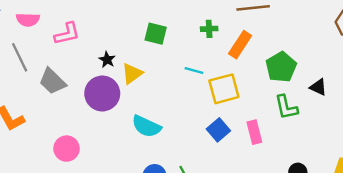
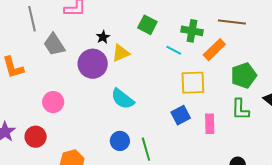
green cross: (209, 29) -> (192, 31), size x1.5
cyan line: (194, 71) -> (174, 50), moved

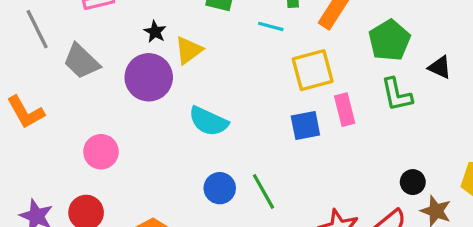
blue square: (181, 115) -> (305, 125), turned 30
pink rectangle: (210, 124) -> (345, 110), moved

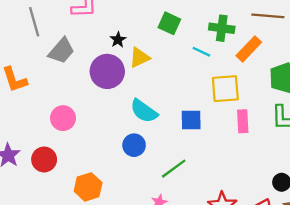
gray trapezoid: (81, 61) -> (61, 51), turned -104
blue square: (305, 125) -> (191, 120), moved
blue circle: (220, 188) -> (134, 145), moved
green line: (264, 191) -> (174, 169), turned 72

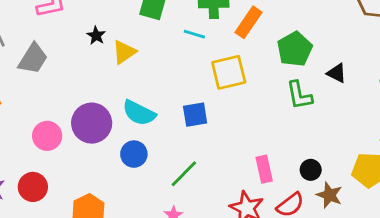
purple circle: (107, 71) -> (92, 123), moved
pink rectangle: (243, 121) -> (264, 169), moved

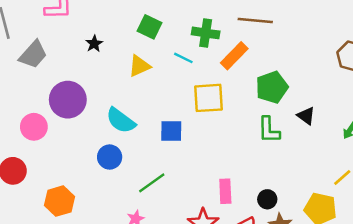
yellow triangle: (124, 52) -> (139, 66), moved
purple circle: (92, 123) -> (68, 100), moved

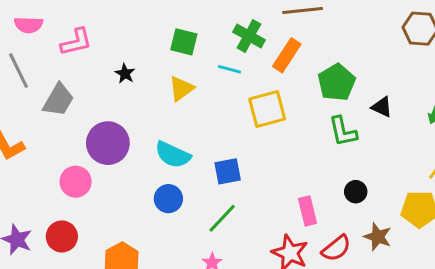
green cross: (206, 33) -> (249, 36), turned 32
blue square: (171, 131) -> (228, 171), moved
black circle: (267, 199) -> (356, 192), moved

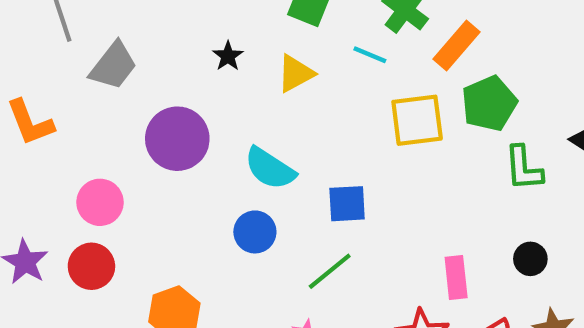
black star: (125, 74) -> (228, 56), moved
green pentagon: (337, 82) -> (489, 104), moved
pink circle: (76, 182) -> (100, 202), moved

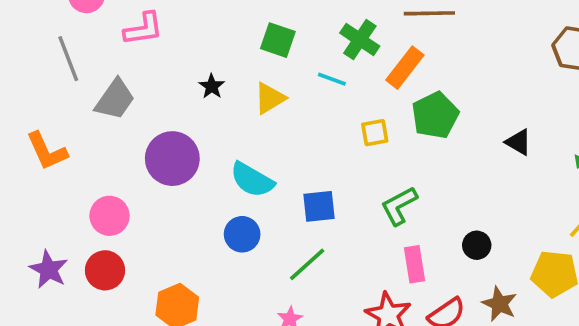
yellow square: (417, 120) -> (375, 133), size x0.6
green L-shape: (524, 168) -> (399, 206), moved, turned 69

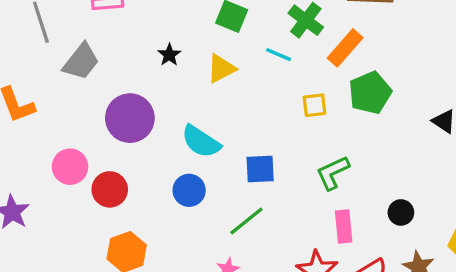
red circle: (105, 270) -> (110, 189), moved

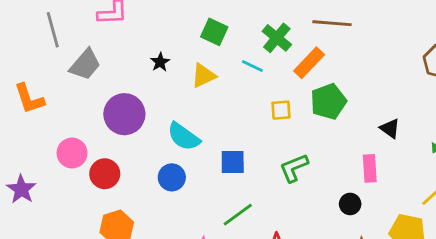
green line: (246, 221) -> (238, 215), moved
pink rectangle: (344, 226) -> (370, 168), moved

